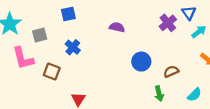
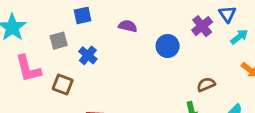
purple semicircle: (117, 27) -> (128, 26), moved
gray square: (40, 35) -> (59, 41), moved
blue circle: (141, 62) -> (168, 46), moved

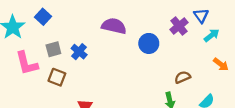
blue square: (83, 15) -> (43, 17), moved, turned -35
purple semicircle: (128, 26) -> (114, 26), size x1.5
gray square: (59, 41) -> (53, 49), moved

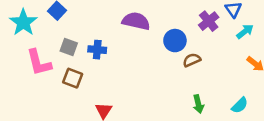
gray square: (53, 49) -> (69, 47), turned 35
blue cross: (79, 52) -> (97, 50), turned -35
brown semicircle: (182, 77) -> (192, 60), moved

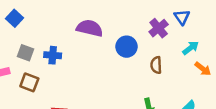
cyan arrow: (245, 31) -> (191, 48), moved
brown semicircle: (192, 60) -> (156, 65), moved, turned -70

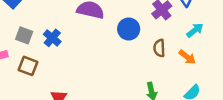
blue cross: (53, 55) -> (52, 38), turned 35
orange arrow: (203, 69) -> (187, 57), moved

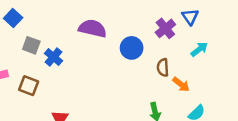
gray square: (24, 35) -> (31, 45), moved
orange arrow: (187, 57) -> (181, 84), moved

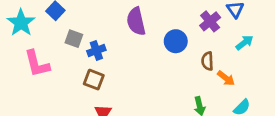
purple semicircle: (93, 28) -> (136, 21), turned -116
blue cross: (53, 57) -> (96, 50), turned 30
brown square: (29, 86) -> (94, 80), moved

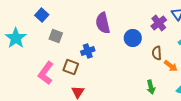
cyan star: (21, 23) -> (16, 38), moved
blue cross: (96, 50) -> (88, 51), moved
pink L-shape: (37, 64) -> (46, 73), moved, turned 50

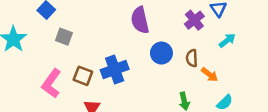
purple semicircle: (103, 23) -> (140, 20), moved
blue circle: (133, 38) -> (161, 53), moved
blue cross: (88, 51) -> (115, 70), moved, size x1.5

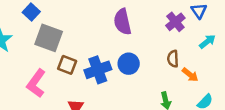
gray square: (64, 37) -> (49, 38), size x1.6
blue circle: (161, 53) -> (129, 64), moved
brown square: (83, 76) -> (67, 65), moved

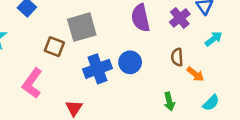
purple semicircle: (122, 22) -> (141, 18), moved
gray square: (49, 38) -> (82, 27), moved, turned -36
brown square: (67, 65) -> (54, 47), moved

